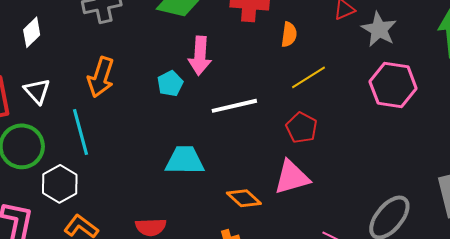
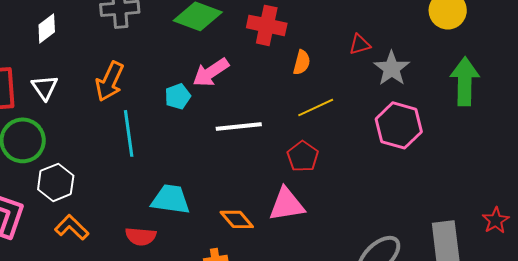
pink arrow: (200, 56) -> (211, 72), turned 45
cyan line: (80, 132) -> (129, 133), moved
cyan trapezoid: (185, 160) -> (171, 199), moved

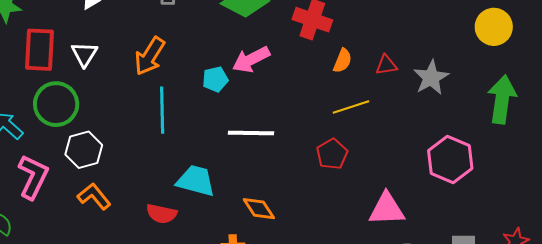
red triangle: (360, 44) -> (386, 65), moved
pink hexagon: (399, 125) -> (450, 160), moved
white line: (239, 126) -> (251, 133), moved
pink triangle: (287, 204) -> (387, 209), moved

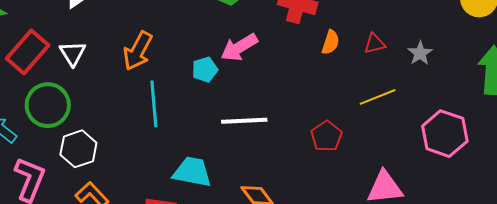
red rectangle: (40, 50) -> (28, 52), turned 42
gray star: (431, 78) -> (420, 53), size x0.7
yellow line: (351, 107) -> (378, 97), moved

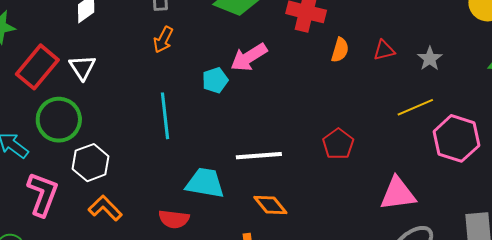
orange arrow: (138, 51) -> (163, 40), moved, size x0.7
yellow line: (378, 97) -> (415, 107), moved
white line: (244, 121) -> (259, 156), moved

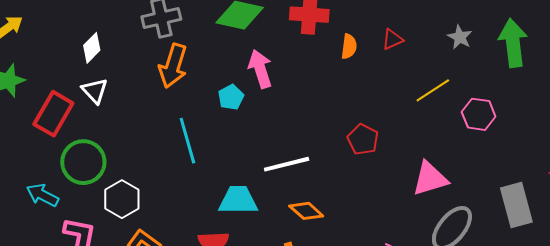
orange arrow: (163, 40) -> (173, 66), size x1.6
pink arrow: (249, 57) -> (260, 69), turned 114
gray star: (430, 59) -> (460, 37), moved
white triangle: (82, 67) -> (95, 91), moved
pink hexagon: (456, 138) -> (479, 114), size x0.7

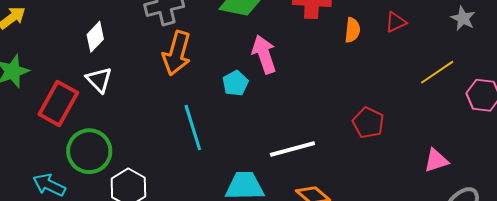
pink triangle: (430, 179) -> (436, 160), size x0.7

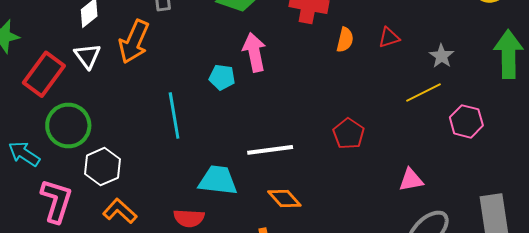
gray star: (463, 18) -> (442, 56), moved
orange arrow: (177, 53) -> (134, 42), moved
cyan pentagon: (235, 83) -> (222, 77), turned 30

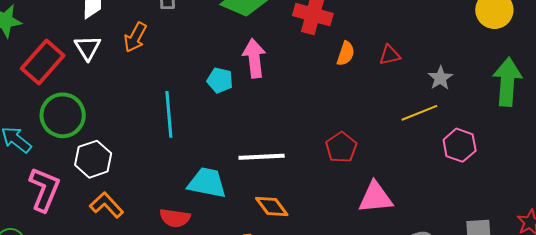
orange arrow: (134, 42) -> (135, 37), size x0.7
pink triangle: (411, 180) -> (375, 197), moved, size x1.4

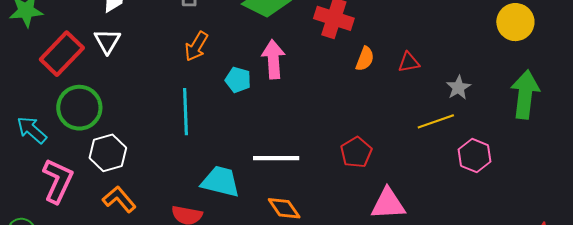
orange arrow: (135, 37) -> (196, 46), moved

